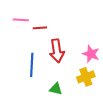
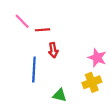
pink line: (21, 20) -> (22, 21), turned 42
red arrow: (57, 51) -> (53, 50), moved, size x0.6

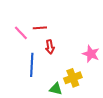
pink line: (22, 21) -> (21, 33), moved
yellow cross: (92, 82) -> (73, 78), moved

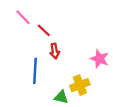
red line: (40, 28) -> (44, 30), turned 48
pink line: (21, 33) -> (23, 17), moved

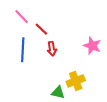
pink star: (100, 59) -> (92, 46), moved
blue line: (35, 71) -> (23, 50), moved

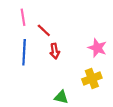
pink line: (22, 17) -> (23, 17), turned 35
yellow cross: (76, 81) -> (92, 79), moved

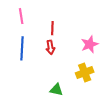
red line: (44, 30) -> (52, 28), moved, turned 48
pink star: (97, 48) -> (90, 44), turned 30

